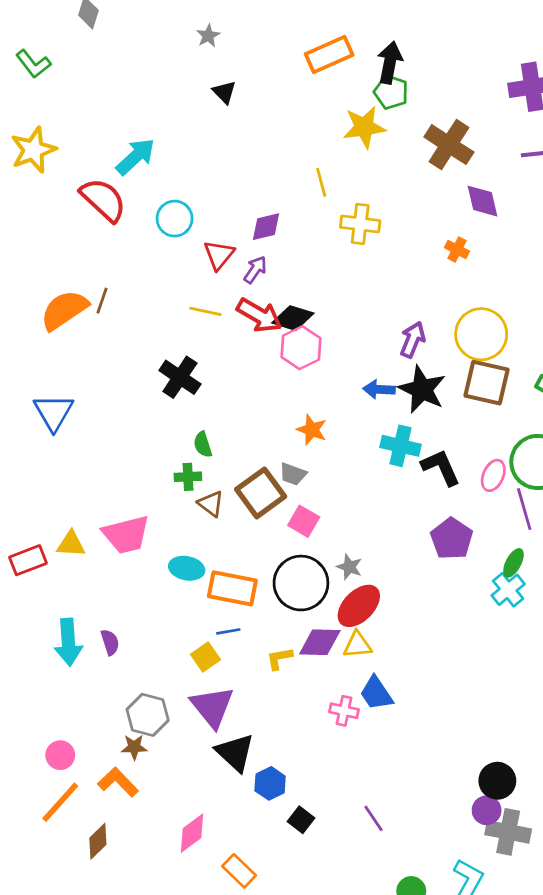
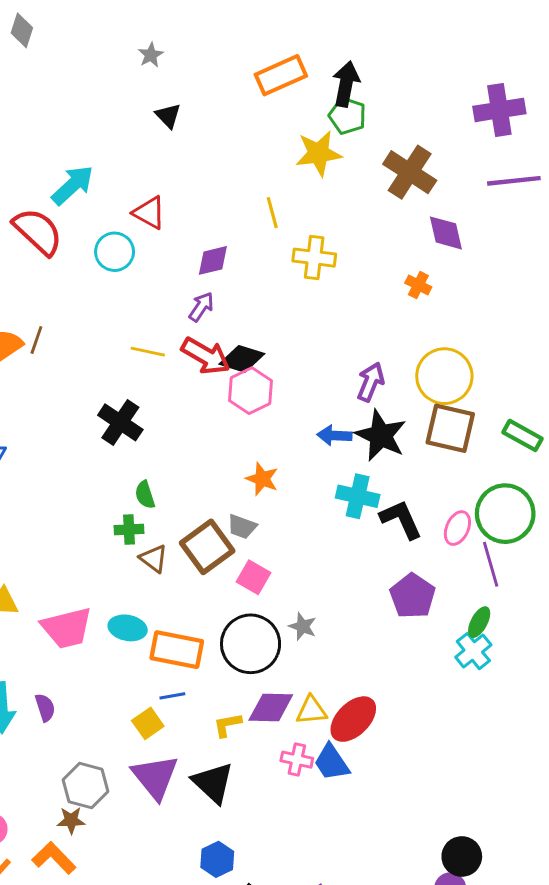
red triangle: (219, 255) -> (149, 213), moved, turned -40
pink trapezoid: (126, 535) -> (67, 628), moved
red ellipse: (359, 606) -> (353, 719), moved
pink cross: (344, 711) -> (297, 760), moved
black triangle: (235, 752) -> (213, 783), moved

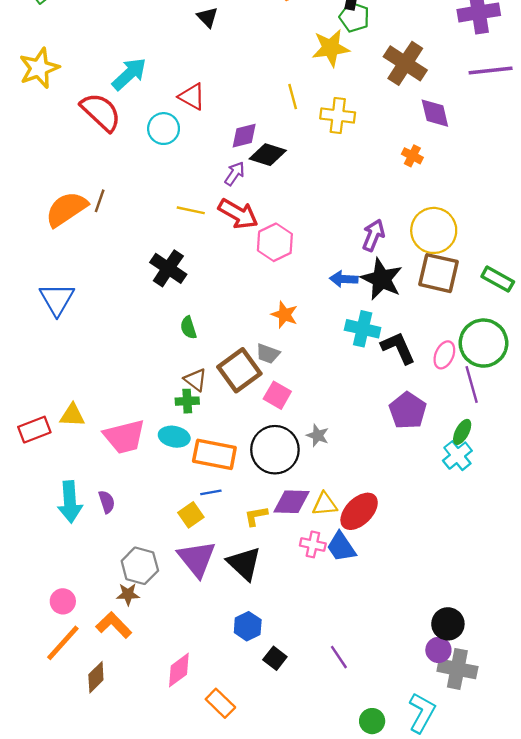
yellow cross: (314, 258) -> (338, 116), moved
black diamond: (242, 359) -> (268, 155), moved
green cross: (129, 530) -> (187, 401), moved

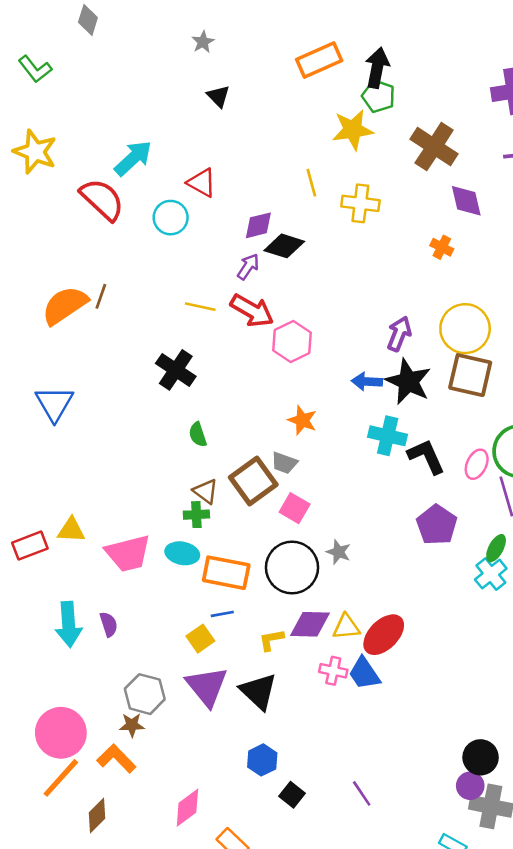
yellow star: (39, 68) -> (35, 152), turned -30
pink circle: (63, 601) -> (61, 733), size x1.8

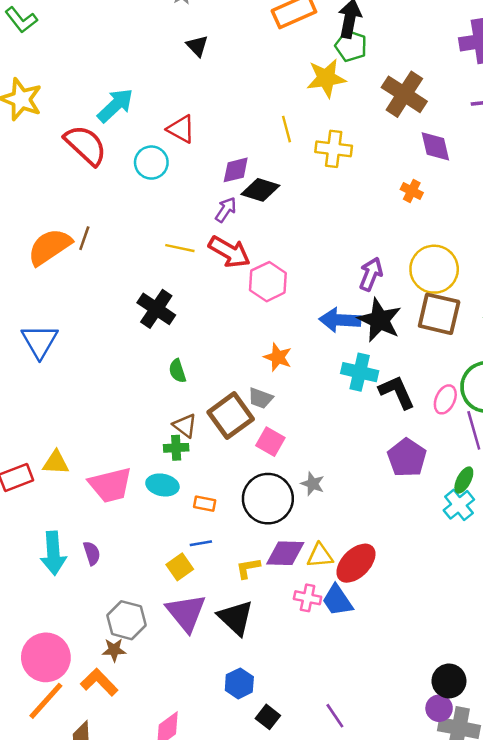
blue arrow: (367, 382) -> (340, 320), size x1.4
orange rectangle: (226, 573) -> (205, 504), size x0.5

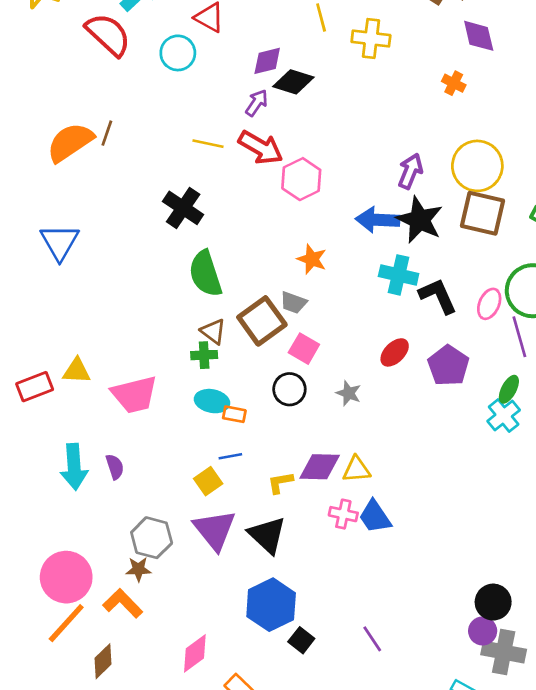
green semicircle: (177, 371) -> (205, 274), size x1.8
cyan ellipse: (162, 485) -> (212, 401), moved
black circle: (268, 499) -> (289, 389), moved, size x0.6
red ellipse: (356, 563) -> (395, 352), moved, size x0.7
blue hexagon: (239, 683) -> (271, 605), size x1.6

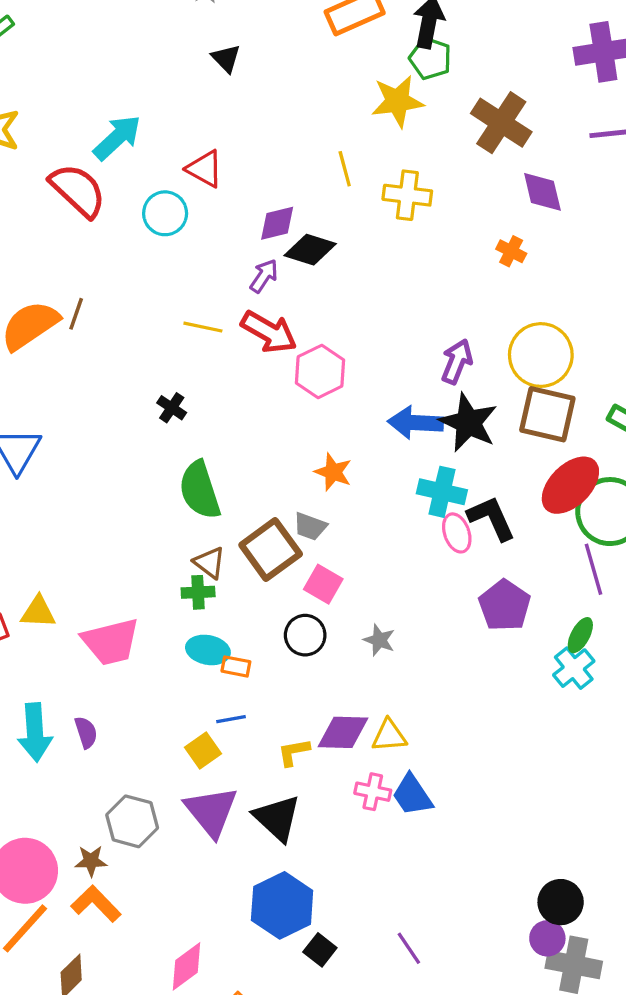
black cross: (183, 208) -> (172, 408), size x0.6
pink ellipse: (489, 304) -> (457, 533), moved, turned -44
red ellipse: (395, 352) -> (570, 485), moved, size x1.6
brown star: (138, 569) -> (91, 861), moved

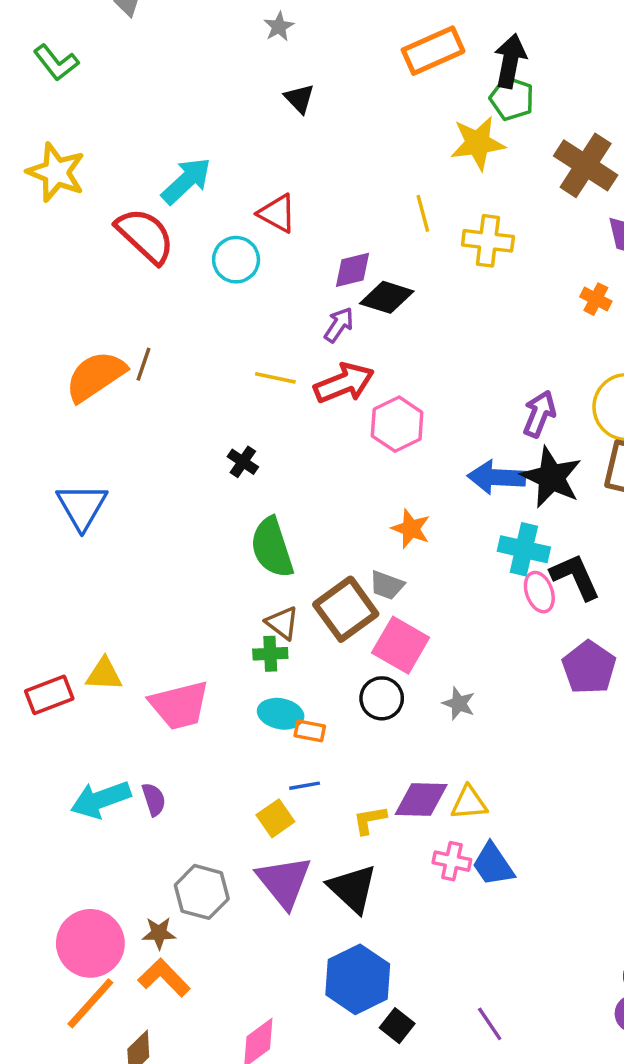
red arrow: (269, 332) -> (344, 383), turned -52
pink square: (323, 584) -> (401, 645), size x1.4
cyan arrow: (35, 732) -> (101, 799), turned 74

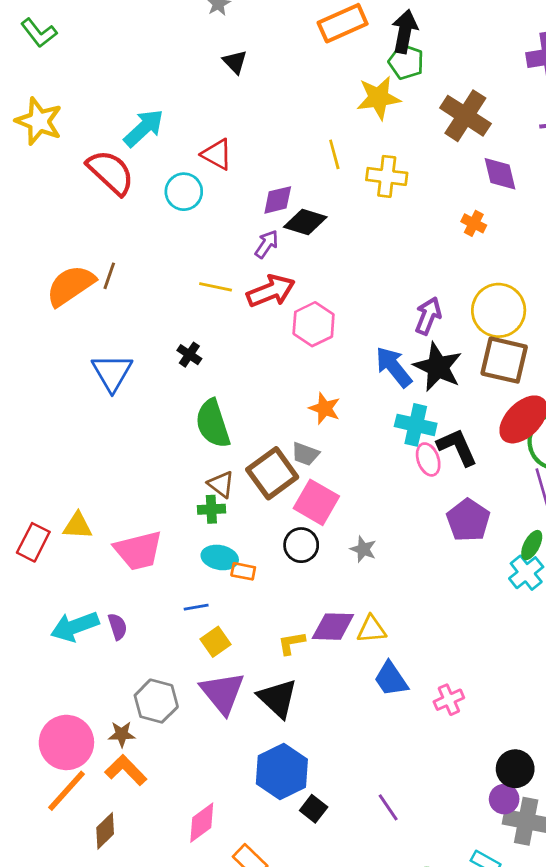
blue arrow: (496, 477) -> (394, 367), turned 48
blue triangle: (82, 506) -> (112, 372), moved
red rectangle: (49, 695) -> (33, 542), turned -42
blue line: (305, 786) -> (196, 607), moved
pink cross: (452, 861) -> (449, 700), moved, turned -36

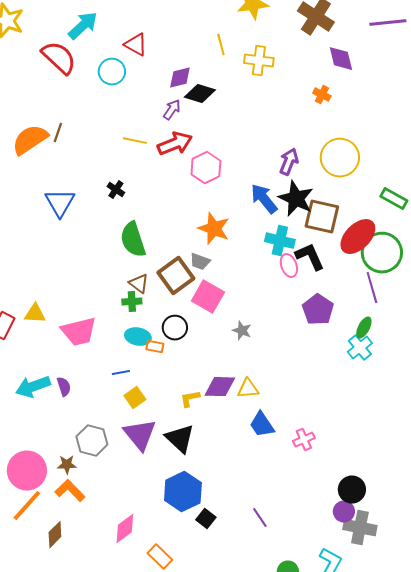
brown square: (504, 360) -> (322, 217), moved
orange star: (325, 408) -> (214, 229), size x1.4
black circle: (301, 545) -> (175, 328), moved

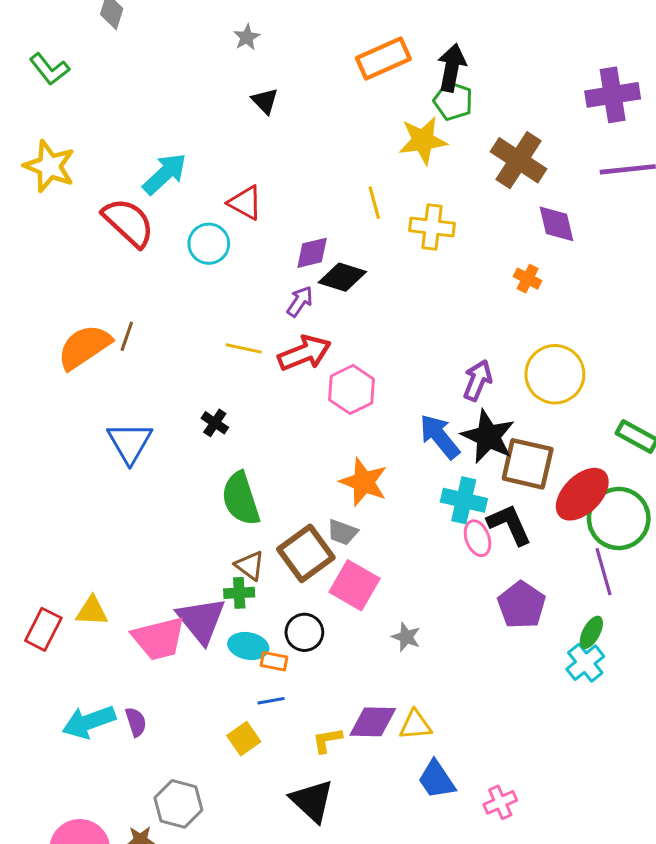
blue line: (121, 373) -> (271, 701), moved
purple triangle: (140, 435) -> (201, 620), moved

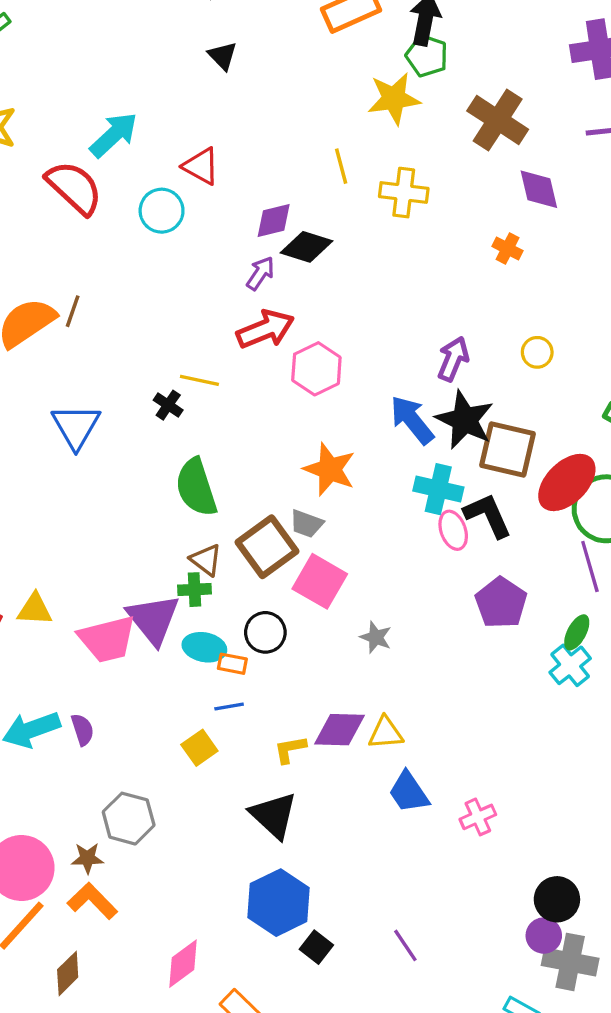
yellow line: (244, 348) -> (199, 380), moved
yellow circle: (555, 374) -> (537, 352), size x0.5

